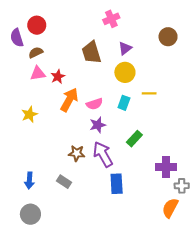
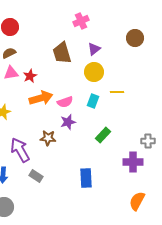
orange arrow: (69, 100) -> (41, 98), turned 45
brown star: (77, 153) -> (48, 138), moved
purple arrow: (103, 154) -> (20, 150), moved
gray cross: (182, 186) -> (148, 141), moved

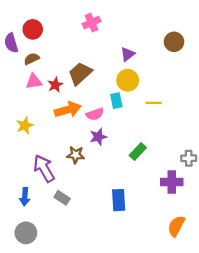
pink cross: (81, 21) -> (91, 23), moved
brown trapezoid: (62, 53) -> (80, 73), moved, turned 65
cyan rectangle: (93, 101) -> (116, 101), moved, turned -32

